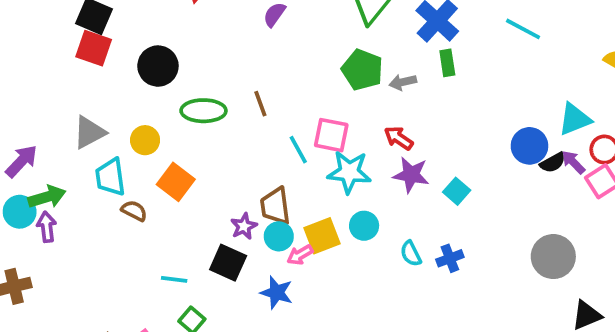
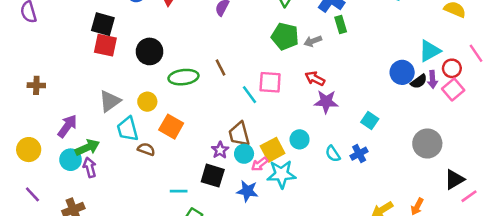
purple arrow: (573, 162) -> (432, 79), turned -133
cyan star: (349, 172) -> (281, 174), moved
cyan square: (457, 191) -> (370, 120), moved

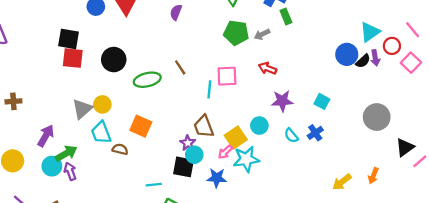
pink square: (453, 90) -> (411, 63), moved
cyan line: (249, 95) -> (209, 89), turned 48
yellow circle: (147, 102) -> (102, 104), moved
purple star: (326, 102) -> (282, 101), moved
cyan circle: (244, 154) -> (194, 155), moved

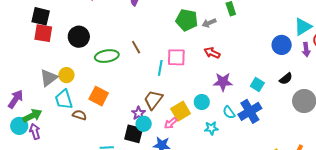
black semicircle: (363, 61) -> (286, 79), moved
brown trapezoid: (204, 126) -> (153, 100), turned 55
blue cross: (315, 133) -> (250, 111), size x1.6
cyan star: (246, 159) -> (211, 128), moved, size x0.6

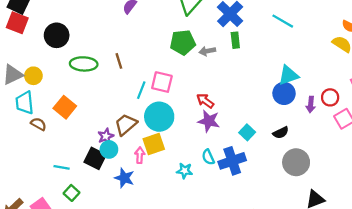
green pentagon: (187, 20) -> (183, 42), turned -30
cyan triangle: (303, 27) -> (288, 75), moved
red arrow: (212, 53) -> (205, 101), moved
cyan circle: (202, 102) -> (159, 117), moved, size x1.6
pink arrow: (171, 123) -> (140, 155), turned 120

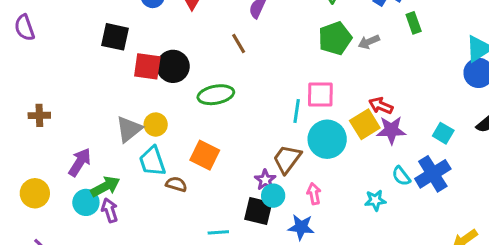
red square: (17, 23) -> (147, 66), moved
green rectangle: (235, 40) -> (414, 23), moved
brown line: (119, 61) -> (239, 44), moved
yellow square: (154, 144) -> (365, 124), moved

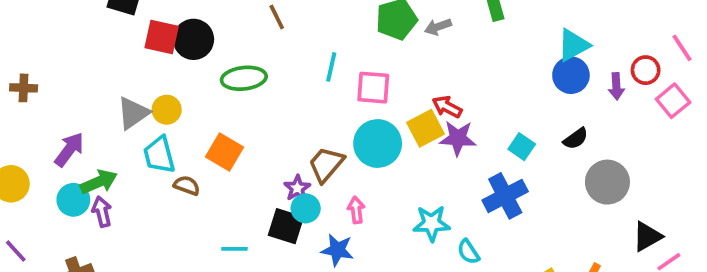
cyan line: (297, 111) -> (331, 67), moved
cyan semicircle: (401, 176) -> (468, 252), moved
cyan star: (375, 200) -> (432, 223), size x1.4

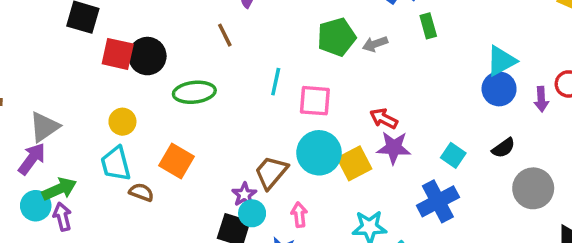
gray triangle: (133, 113) -> (44, 127), moved
yellow square: (426, 128) -> (354, 163), moved

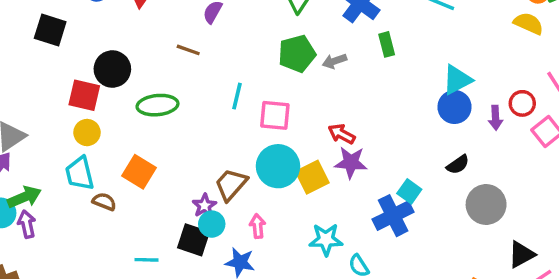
brown line: (225, 35) -> (188, 50), turned -45
red square: (118, 54) -> (84, 95), moved
cyan square: (453, 155) -> (409, 191), moved

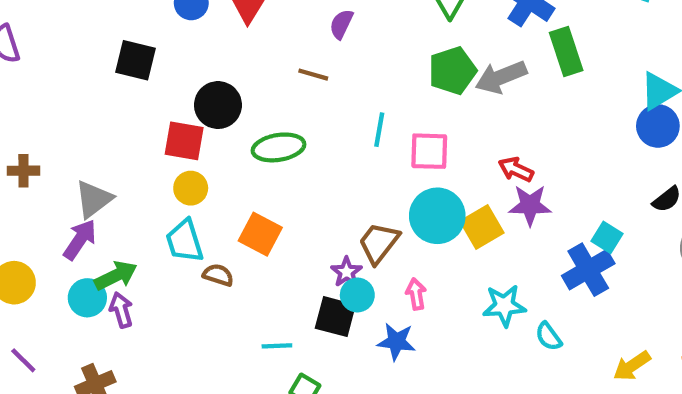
green rectangle: (387, 44) -> (566, 52), size x1.5
gray arrow: (334, 61) -> (501, 77), size x1.6

